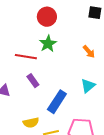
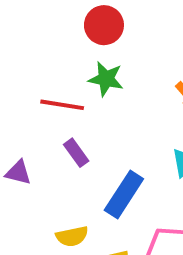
green star: (48, 44) -> (106, 79), turned -30

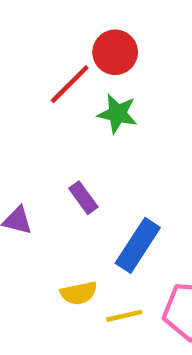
red line: (62, 105) -> (70, 84), moved, turned -54

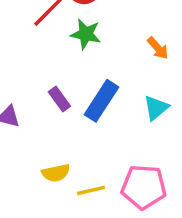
blue rectangle: (138, 245) -> (102, 101), moved

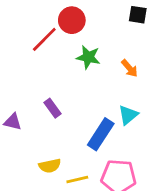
green star: (86, 34) -> (88, 57), moved
blue rectangle: (102, 101) -> (101, 134), moved

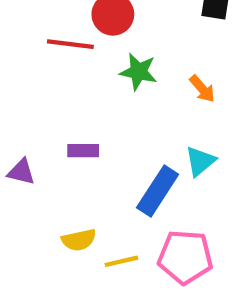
red line: (44, 39) -> (70, 44), turned 52
purple rectangle: (53, 108) -> (83, 151), turned -54

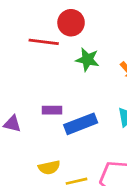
blue rectangle: (158, 191) -> (81, 124), moved, turned 36

